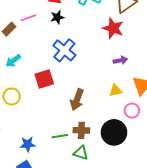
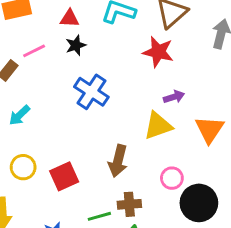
red square: (44, 79) -> (64, 176), moved
yellow triangle: (116, 90) -> (158, 126), moved, size x1.5
pink circle: (132, 111) -> (172, 178), moved
black circle: (114, 132) -> (199, 203), moved

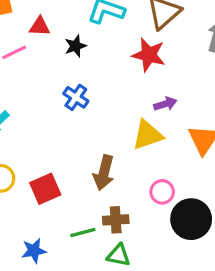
red triangle: (69, 18) -> (40, 26), moved
black star: (76, 45) -> (75, 46), moved
blue cross: (91, 92) -> (76, 97), size x0.7

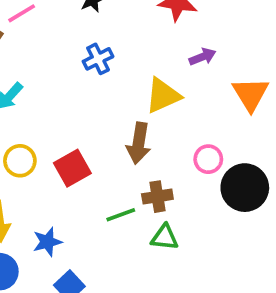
blue cross: (76, 97) -> (98, 59), turned 35
yellow triangle: (148, 135) -> (163, 96), moved
blue star: (34, 251) -> (47, 242), moved

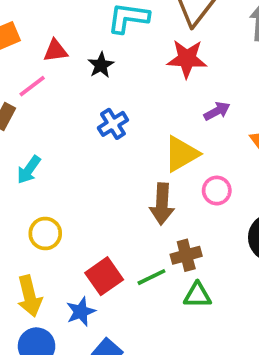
pink circle: (208, 159) -> (217, 191), moved
red square: (72, 168) -> (104, 276), moved

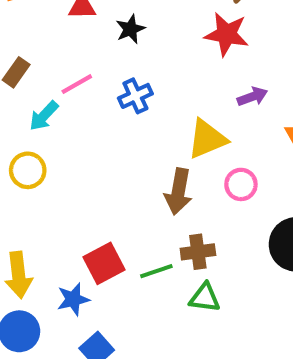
pink line: (32, 86) -> (77, 84), moved
cyan arrow: (29, 170) -> (44, 116), moved
yellow circle: (45, 233) -> (28, 170), moved

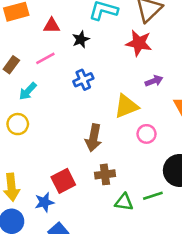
pink line: (77, 84) -> (45, 58), moved
brown arrow: (178, 191) -> (93, 138), moved
brown cross: (198, 252) -> (105, 174), moved
green line: (156, 271) -> (153, 196), moved

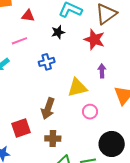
black star: (81, 39) -> (58, 32), moved
purple arrow: (154, 81) -> (102, 71), turned -80
red square: (63, 181) -> (21, 128), moved

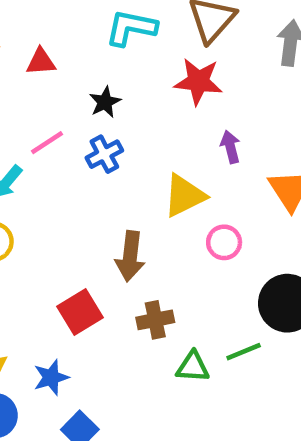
black star: (58, 32) -> (105, 102), moved
pink line: (19, 41) -> (47, 143), moved

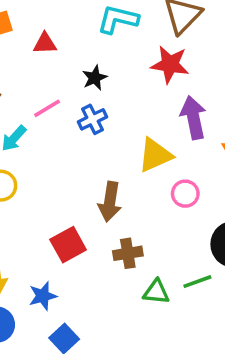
purple arrow: (230, 147) -> (193, 118), size x1.6

